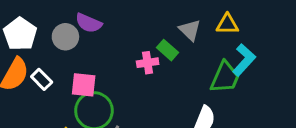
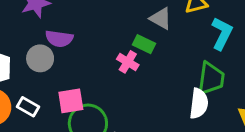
pink cross: (148, 63) -> (128, 62), turned -35
green trapezoid: (225, 77) -> (211, 79), moved

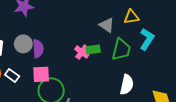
purple semicircle: (59, 39) -> (38, 49), moved, turned -108
green rectangle: (144, 44) -> (93, 50), moved, turned -40
green trapezoid: (211, 79) -> (121, 50), moved

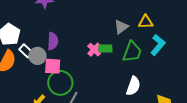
gray triangle: (107, 25) -> (121, 27), turned 42
gray circle: (23, 44) -> (37, 56), moved
white rectangle: (12, 76) -> (26, 51), moved

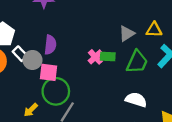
white semicircle: (133, 86) -> (136, 100), turned -96

